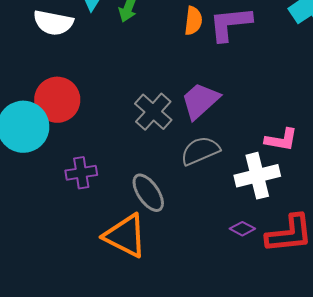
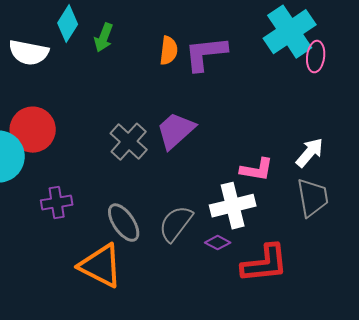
gray semicircle: (200, 151) -> (176, 224), moved, turned -30
purple diamond: (242, 229) -> (218, 243), moved

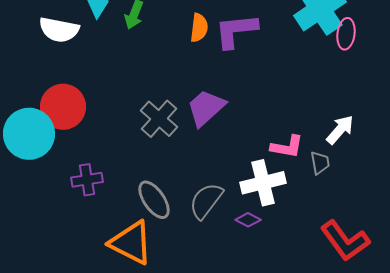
gray trapezoid: (313, 198) -> (320, 163), moved, size x0.6
red L-shape: (265, 264) -> (345, 241), moved, turned 60

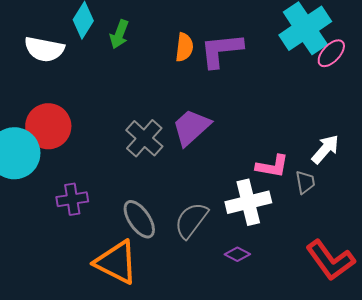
pink ellipse: (346, 34) -> (331, 53), turned 36
purple diamond: (248, 220) -> (237, 254), moved

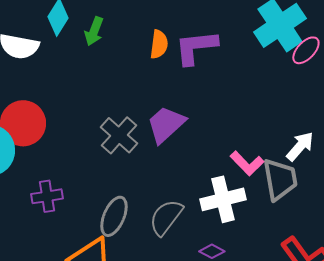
pink L-shape: (272, 166) -> (247, 163), turned 36
gray trapezoid: (305, 182) -> (280, 179), size x1.8
gray ellipse: (139, 219) -> (114, 216), turned 57

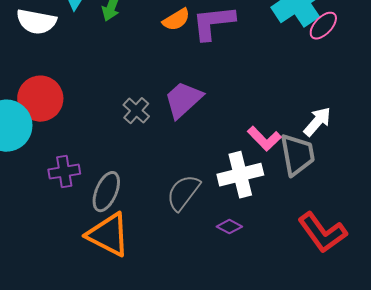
orange semicircle: (159, 44) -> (176, 20), turned 52
gray cross: (119, 135) -> (136, 111), size x0.7
gray ellipse: (114, 216) -> (106, 192), moved

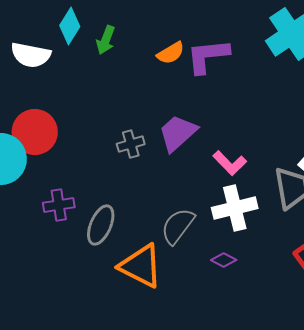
gray cross: (136, 111) -> (131, 144), turned 32
pink L-shape: (264, 139) -> (230, 163), moved
orange triangle: (108, 235) -> (141, 266), moved

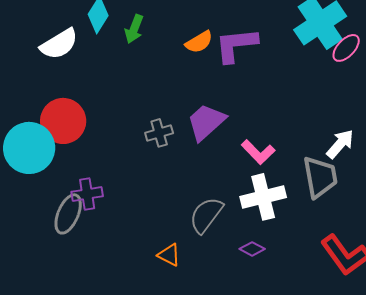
white semicircle: (31, 55) -> (59, 44), turned -42
gray ellipse: (101, 225) -> (68, 214), moved
orange triangle: (141, 266) -> (169, 255), size x0.5

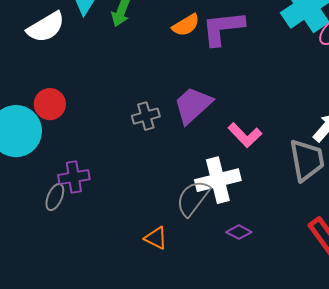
red circle: (63, 121) -> (50, 104), size x0.7
white cross: (263, 197) -> (218, 180), moved
gray ellipse: (68, 214) -> (55, 197), size x0.7

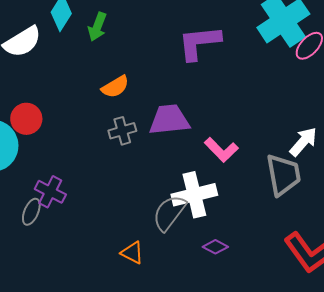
orange semicircle: (186, 25) -> (115, 87), moved
purple trapezoid: (193, 105) -> (169, 120), turned 36
purple cross: (74, 177) -> (50, 192), turned 36

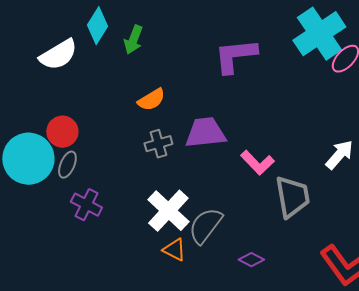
gray trapezoid: (283, 175) -> (292, 197), moved
white cross: (194, 195) -> (168, 211), moved, turned -33
gray ellipse: (31, 212) -> (67, 165), moved
orange triangle: (132, 253) -> (174, 250), moved

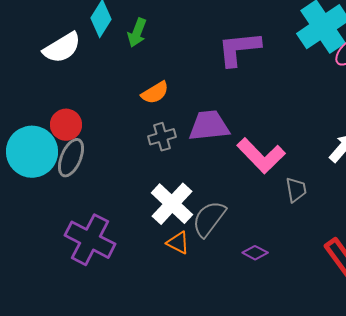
pink L-shape: (257, 163) -> (261, 156), size x1.4
gray ellipse: (67, 165) -> (71, 158), size x1.4
gray trapezoid: (292, 197) -> (296, 190), size x0.6
purple cross: (86, 205) -> (90, 240), moved, size x1.6

